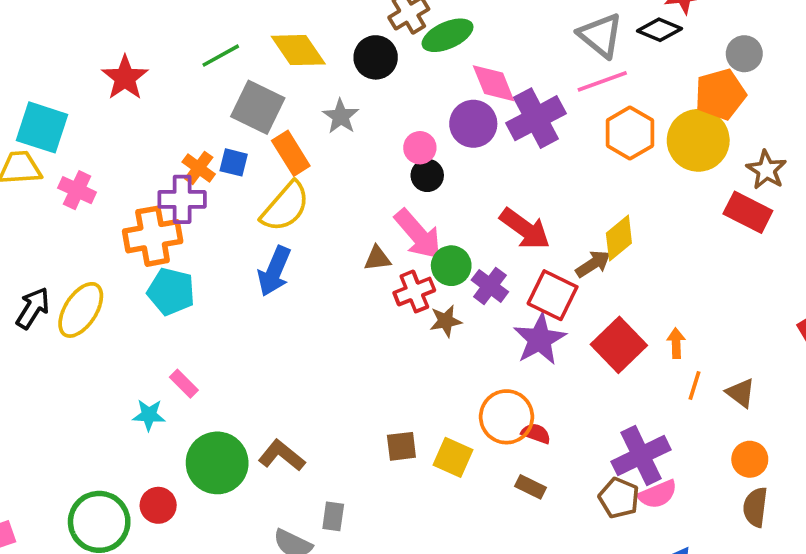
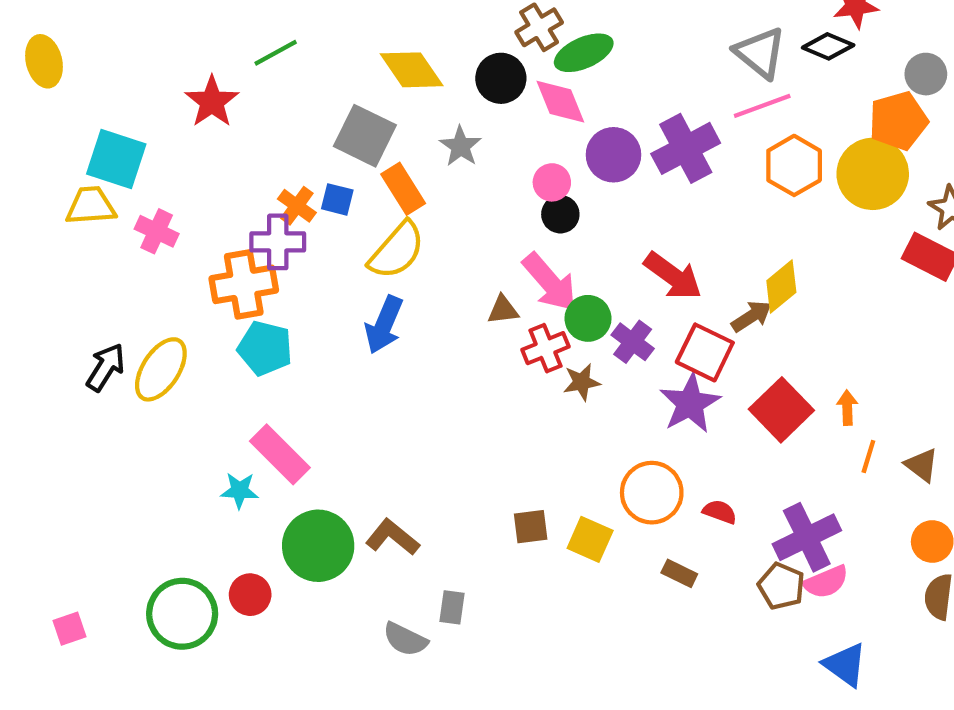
green line: (221, 56) -> (276, 53), moved
pink diamond: (494, 83) -> (560, 102), moved
pink rectangle: (184, 384) -> (280, 454), size x1.8
red semicircle: (536, 433) -> (720, 512), moved

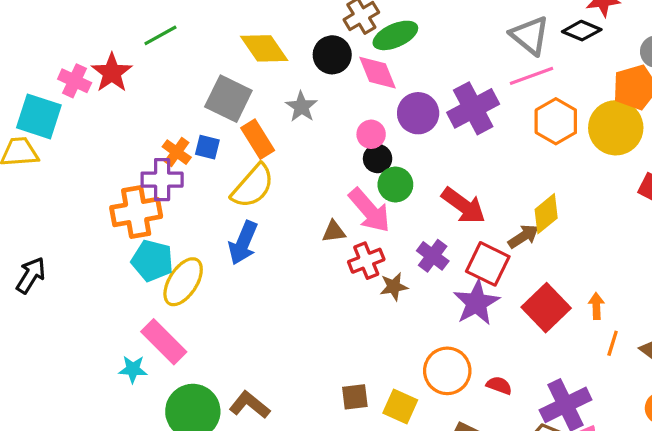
pink cross: (157, 231) -> (75, 81), moved
green circle: (588, 318) -> (395, 185), moved
yellow ellipse: (161, 369) -> (183, 282), moved

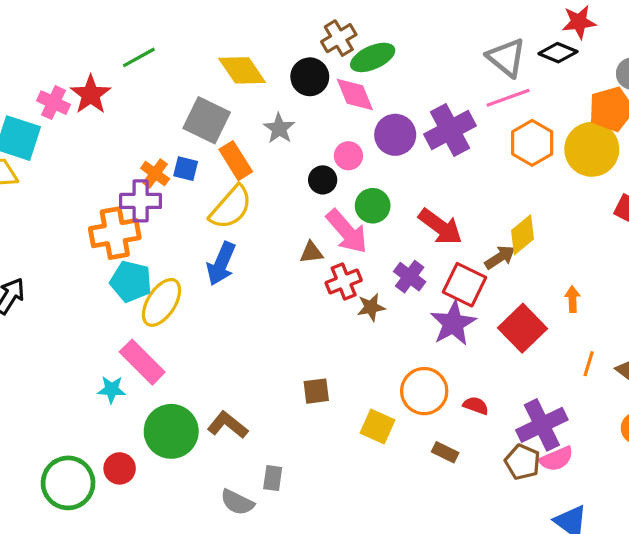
black circle: (378, 159) -> (323, 180), moved
orange arrow: (596, 306) -> (572, 299), moved
brown square: (355, 397) -> (316, 391), moved

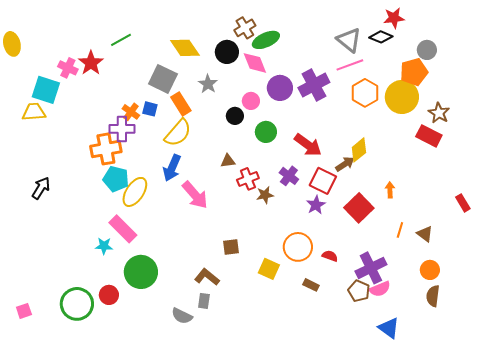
pink arrow: (347, 232) -> (195, 195), moved
purple star: (453, 323) -> (316, 205), size x0.7
brown L-shape: (228, 425) -> (207, 277), moved

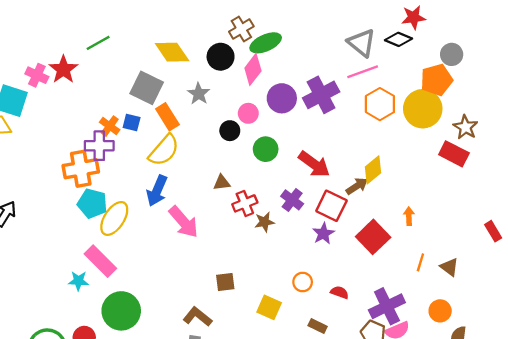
pink diamond: (255, 63) -> (253, 69), turned 60
orange circle: (298, 247) -> (303, 282), size x0.6
orange circle: (430, 270) -> (440, 311), moved

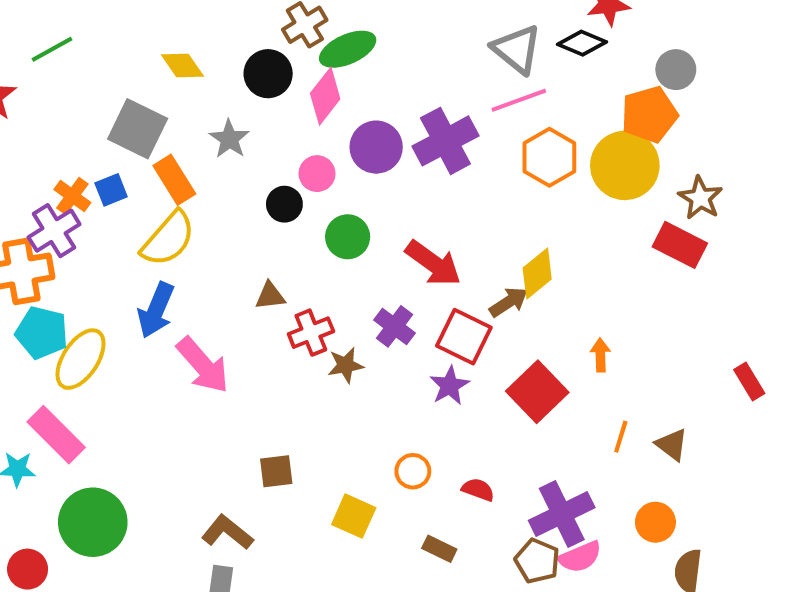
yellow diamond: (172, 52) -> (182, 66), size x0.7
blue square: (132, 123) -> (111, 190), turned -36
purple cross: (99, 146) -> (54, 231), turned -32

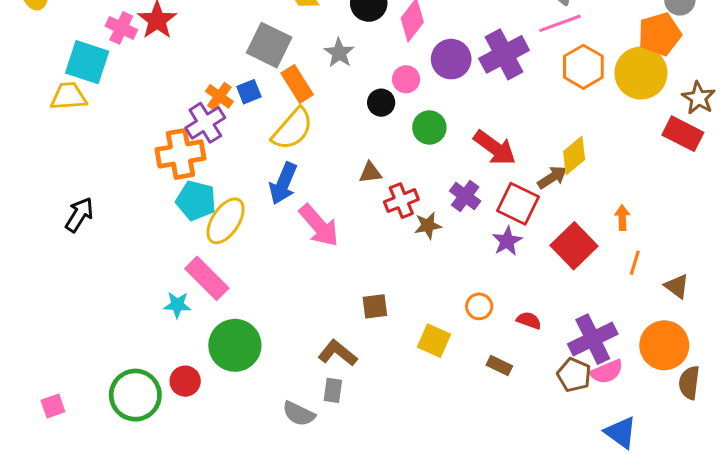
orange line: (621, 437) -> (635, 263), moved
orange circle: (655, 522) -> (664, 345), size x1.6

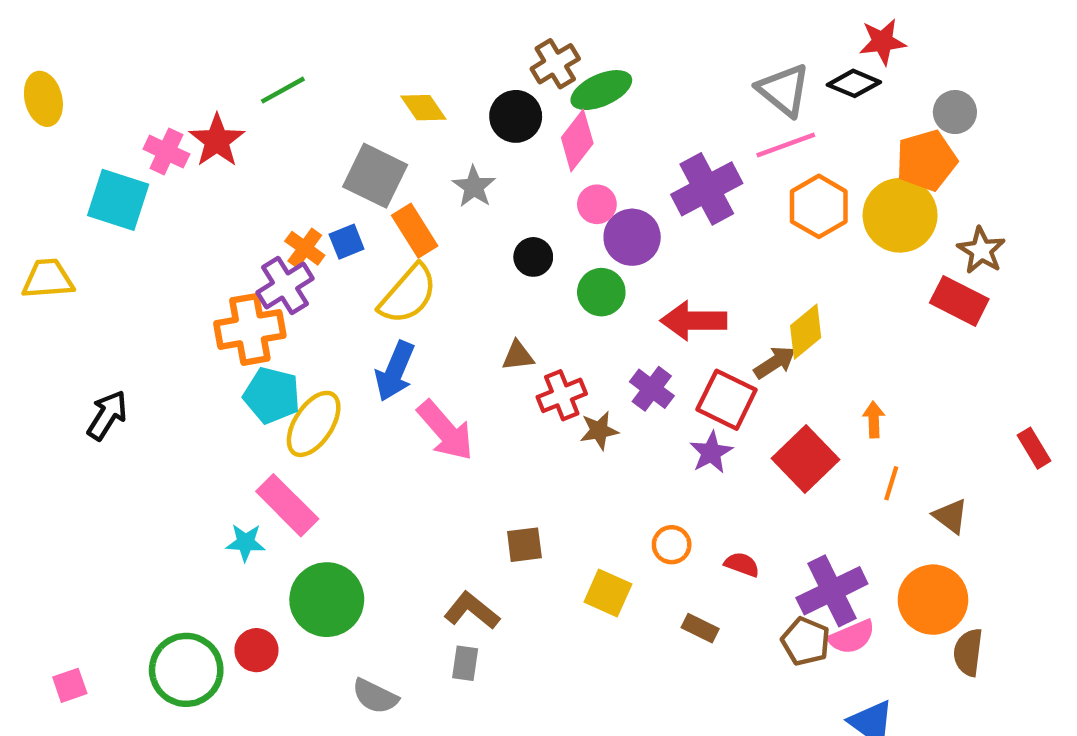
purple circle: (451, 59) -> (632, 237), moved
pink circle: (406, 79) -> (597, 204), moved
yellow trapezoid: (68, 96) -> (48, 279), moved
red arrow: (495, 148) -> (694, 321), turned 144
gray semicircle: (299, 414) -> (375, 696), moved

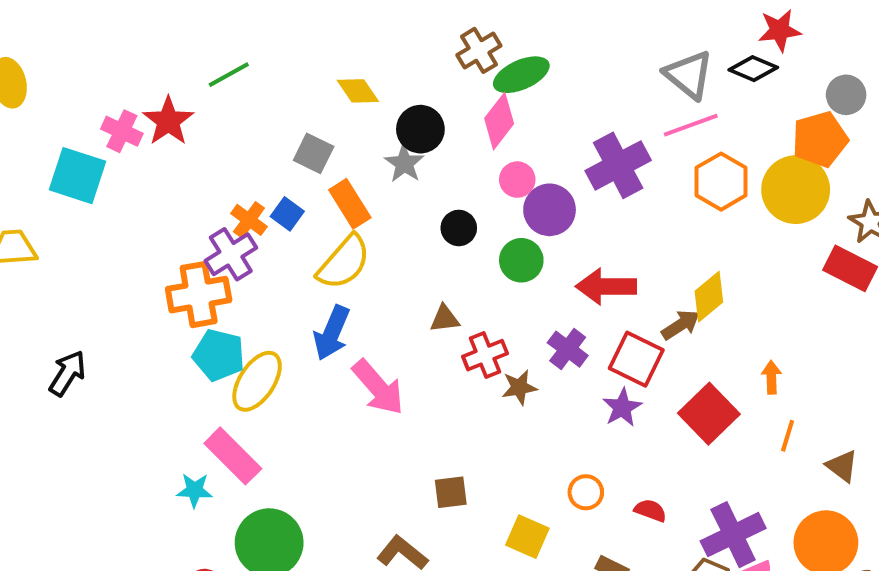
black circle: (516, 116) -> (420, 129), moved
gray square: (375, 176) -> (314, 153), size x0.7
blue square: (347, 242) -> (287, 214), turned -32

